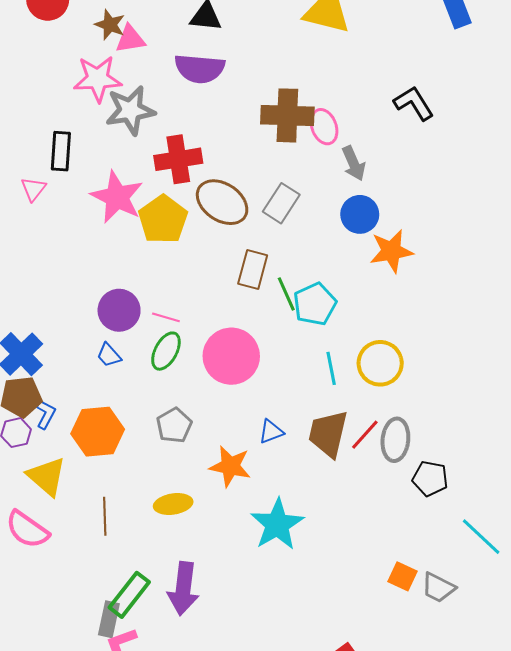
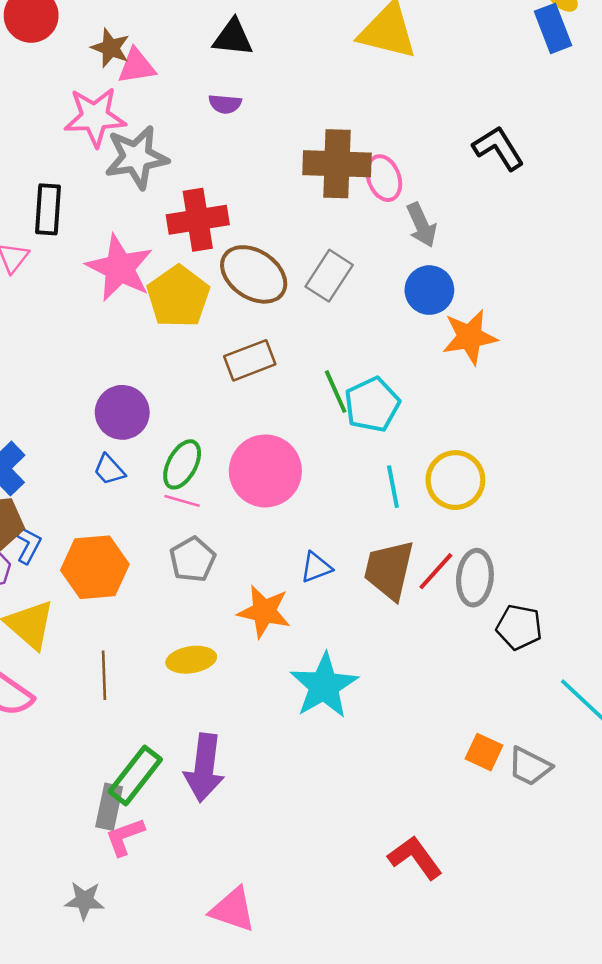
purple semicircle: (200, 69) -> (225, 104), size x0.5
brown rectangle: (253, 269) -> (250, 360), moved, turned 54
pink line: (166, 317) -> (182, 501), moved

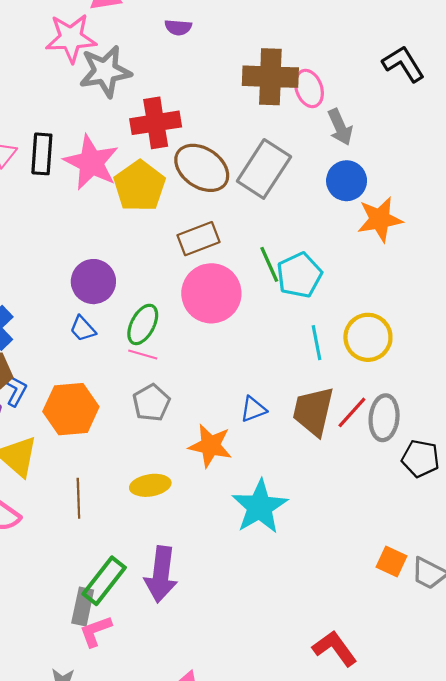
black rectangle: (48, 209) -> (42, 154), moved
gray rectangle: (329, 276) -> (264, 169), size x1.4
pink circle: (265, 471) -> (211, 293), moved

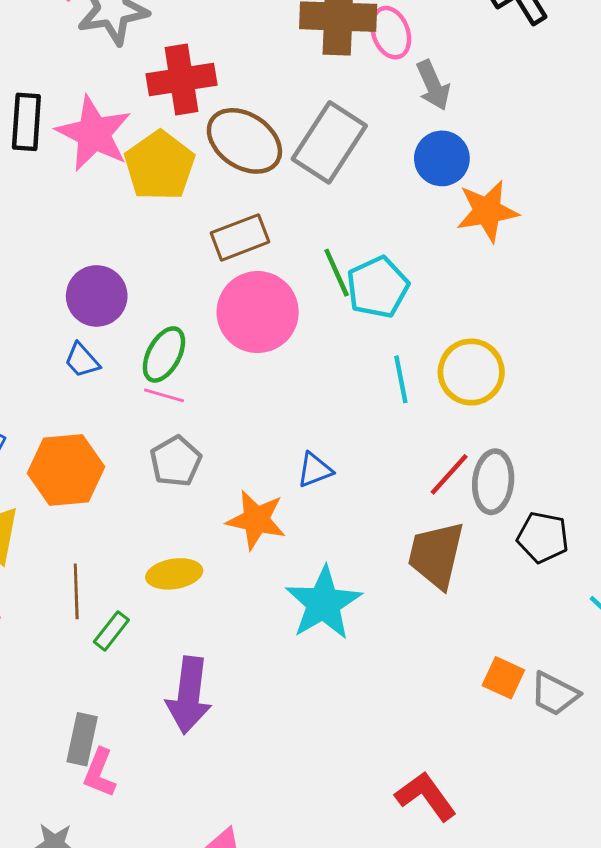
brown trapezoid: (313, 411) -> (436, 555), moved
green rectangle: (104, 581) -> (111, 631), moved, size x0.6
pink L-shape: (96, 631) -> (100, 773), turned -48

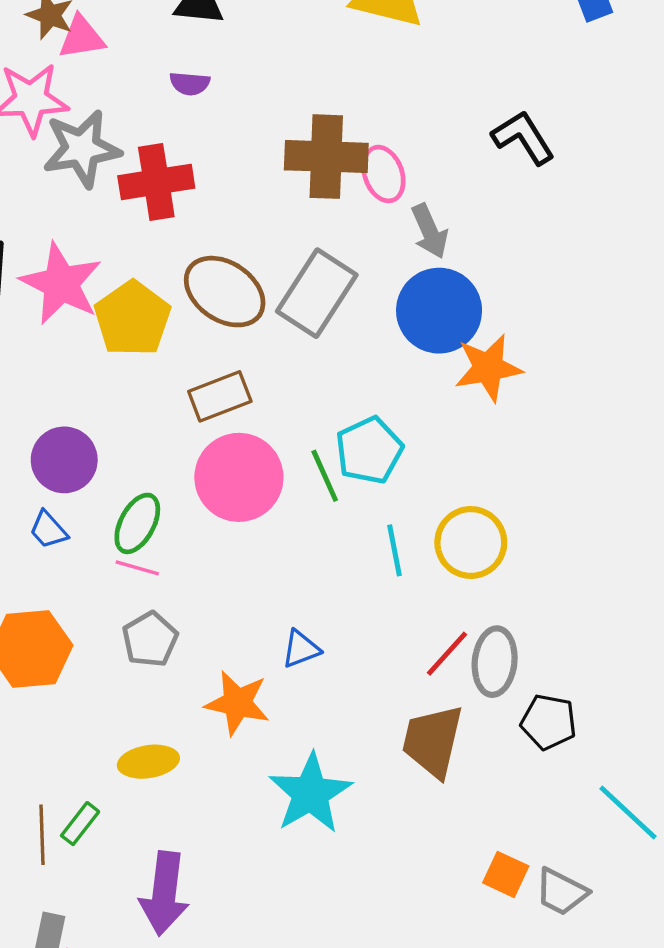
red cross: (182, 79) -> (156, 182), moved
blue circle: (442, 158) -> (439, 311), size x1.4
green line: (337, 273) -> (325, 476), moved
brown line: (76, 591) -> (42, 835), moved

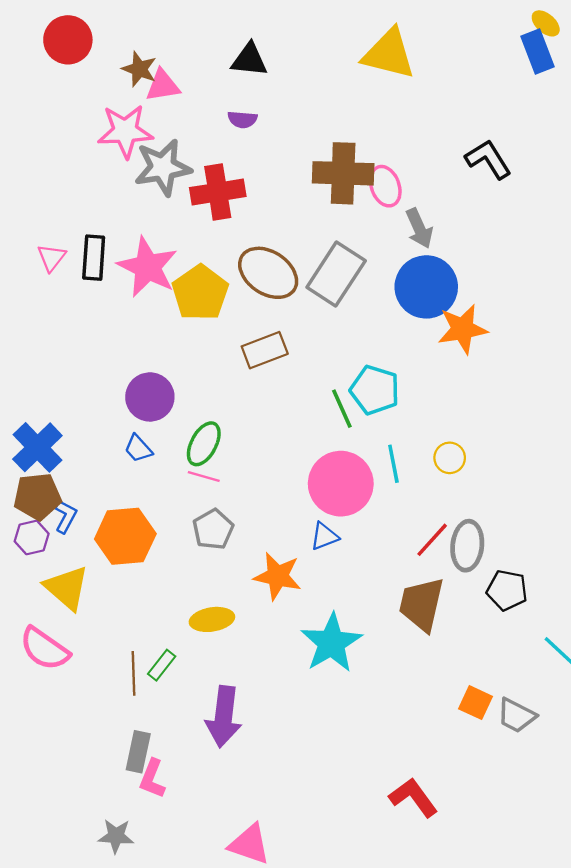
cyan pentagon: (369, 450) -> (375, 390), turned -30
pink circle: (239, 477) -> (341, 484), moved
yellow circle: (471, 542) -> (450, 458), size x0.6

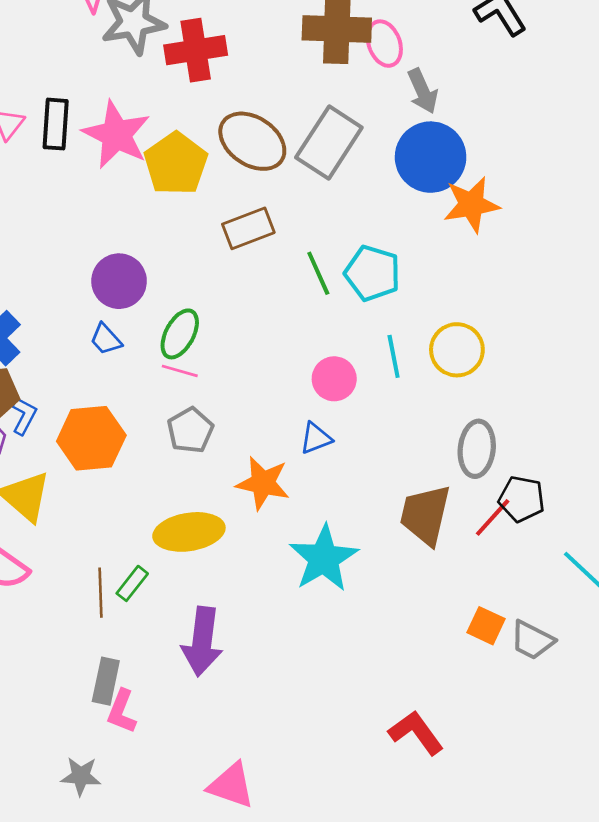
green line: (342, 409) -> (318, 273), moved
yellow circle: (450, 458) -> (457, 350), size x1.5
pink circle: (341, 484) -> (334, 379), size x0.6
red line: (432, 540) -> (493, 517), moved
yellow ellipse: (212, 619) -> (189, 532), size x1.4

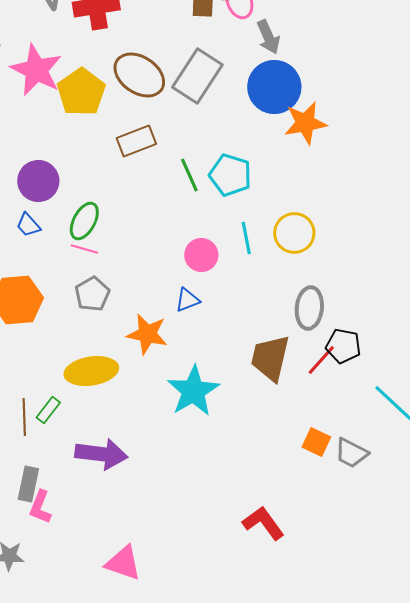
purple arrow: (202, 641) -> (101, 454), turned -90

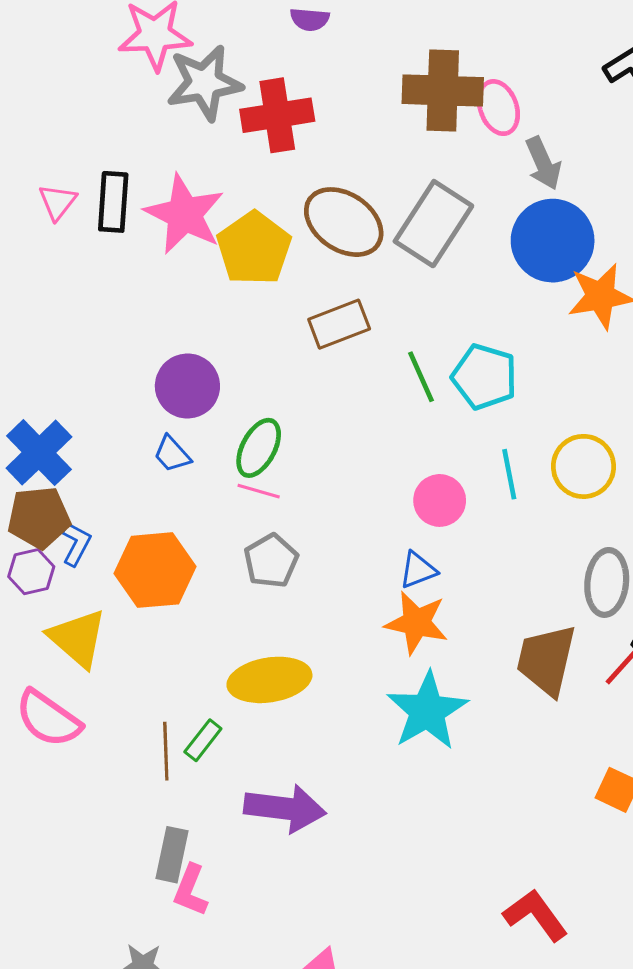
orange star: (147, 334) -> (416, 623), moved

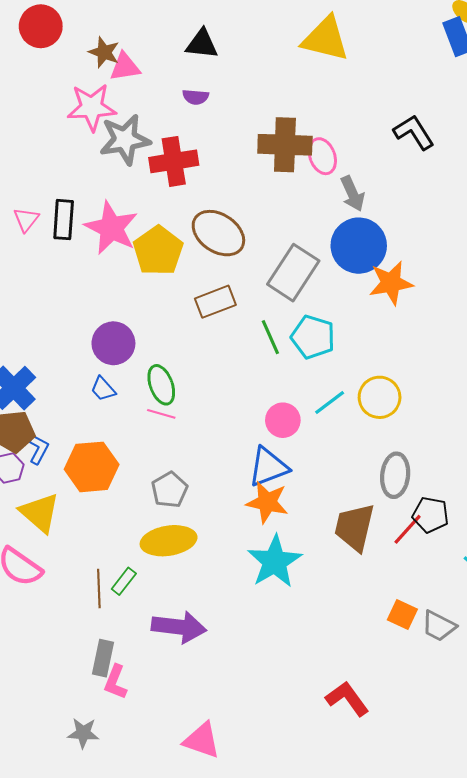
gray rectangle: (433, 224) -> (293, 273), moved
green ellipse: (259, 448) -> (161, 385), turned -48
cyan line: (509, 474) -> (330, 403), turned 64
gray pentagon: (271, 561) -> (170, 490), moved
blue triangle: (418, 570) -> (268, 467), size x1.6

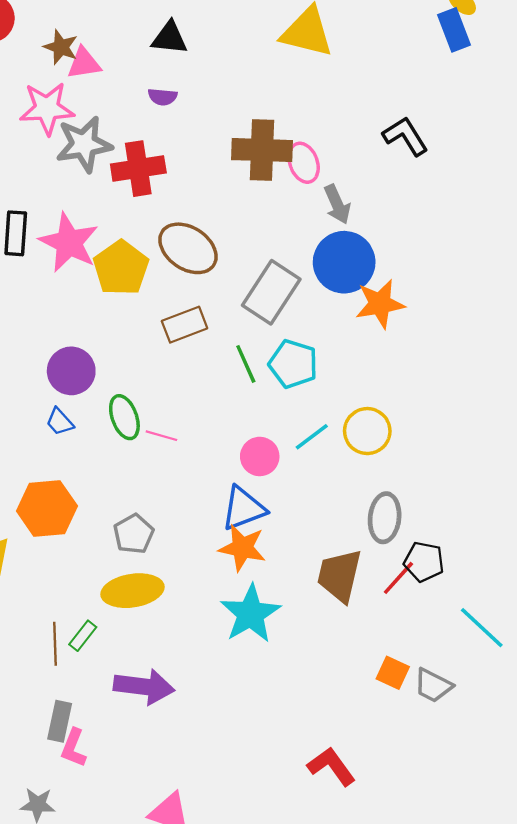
pink line: (161, 414) -> (161, 436), moved

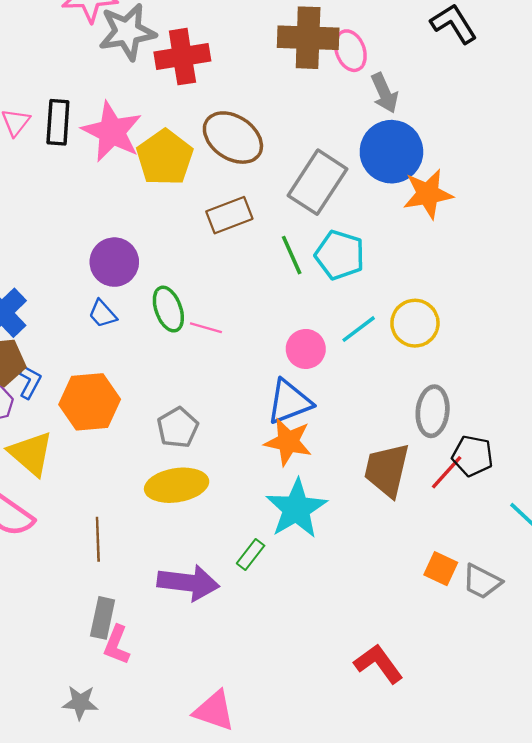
green rectangle: (83, 636) -> (251, 555), moved

